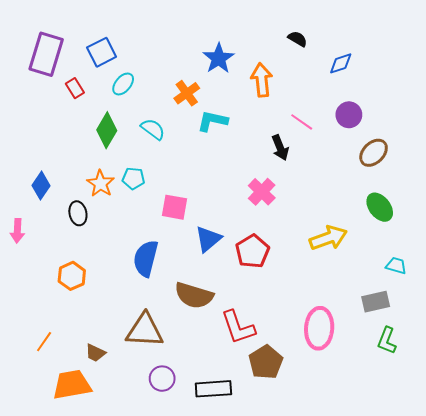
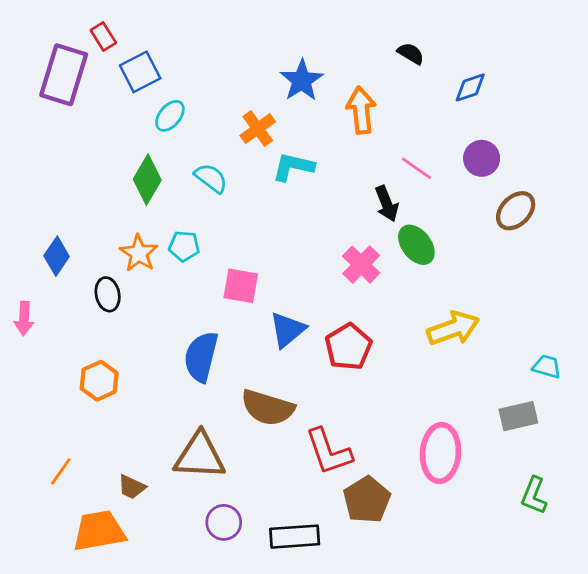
red rectangle: (75, 88) -> (103, 37), moved
green ellipse: (380, 207) -> (416, 245), moved
green L-shape: (387, 341) -> (534, 495), moved

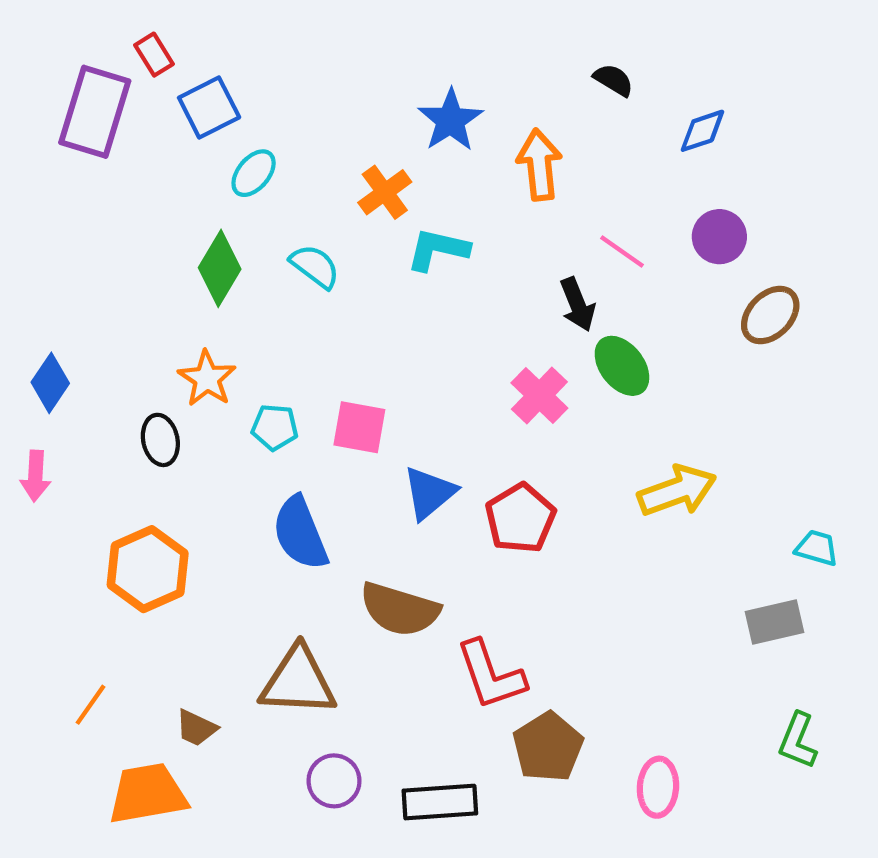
cyan pentagon: (184, 246) -> (275, 427), moved
blue diamond: (57, 256) -> (50, 383), moved
blue semicircle: (201, 357) -> (300, 533), turned -36
orange hexagon: (99, 381) -> (148, 569), size x1.4
pink ellipse: (440, 453) -> (658, 787), moved, size x0.7

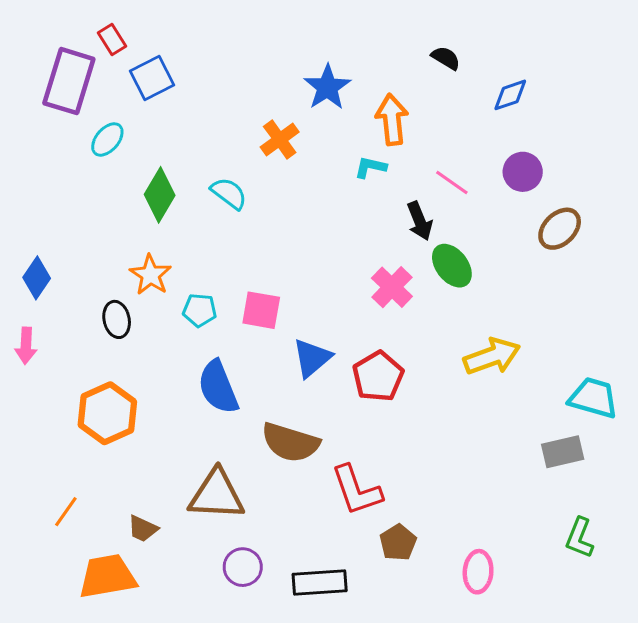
cyan ellipse: (254, 173) -> (107, 139), moved
cyan L-shape: (438, 249) -> (370, 167), moved, size x0.7
cyan trapezoid: (817, 548) -> (593, 398), size x1.6
brown pentagon: (548, 747) -> (398, 542), size x0.7

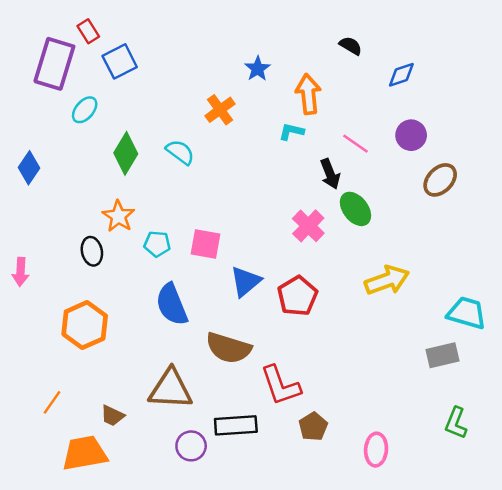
blue star: (327, 87) -> (258, 69), size x0.7
blue diamond: (37, 278) -> (29, 168), moved
black rectangle: (320, 582) -> (236, 425), moved

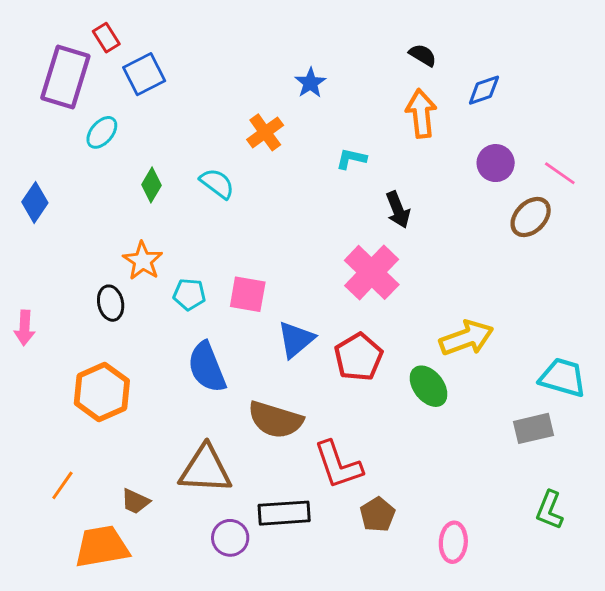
orange arrow: (308, 94) -> (421, 113), moved
pink line: (355, 144) -> (560, 173), moved
green diamond: (126, 153) -> (151, 185), size x0.7
green ellipse: (355, 209) -> (429, 386), moved
pink cross: (308, 226) -> (372, 272), size x1.4

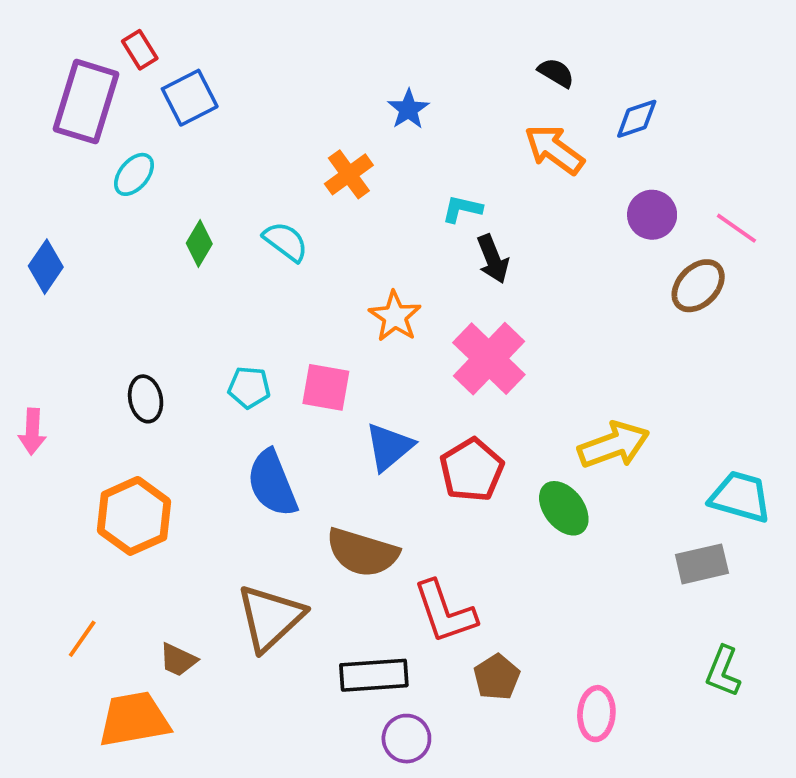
orange arrow: (421, 113) -> (554, 149), turned -48
black arrow: (398, 210) -> (493, 259), moved
orange star: (143, 261) -> (395, 316), moved
brown triangle: (205, 469) -> (270, 618), turned -46
purple circle: (230, 538) -> (406, 739), moved

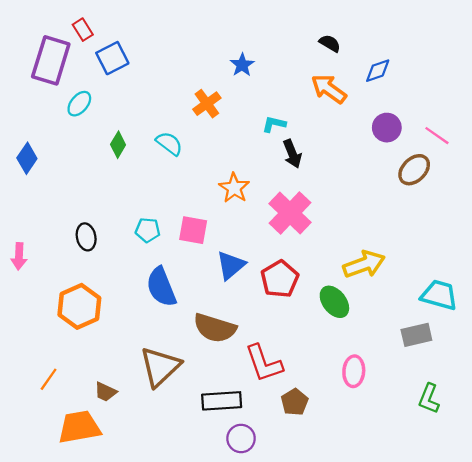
pink ellipse: (596, 714) -> (354, 371), moved

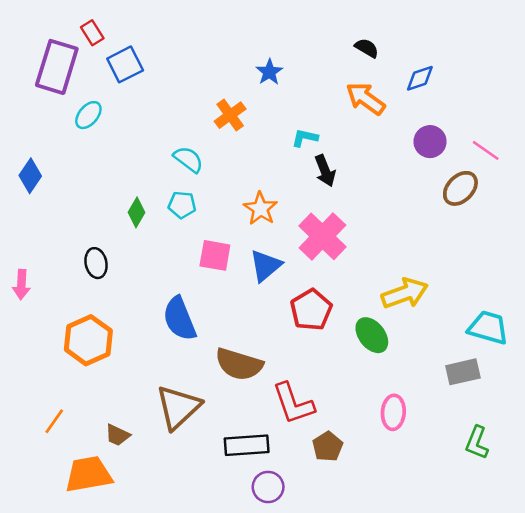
green diamond: (118, 145) -> (136, 212), moved
cyan pentagon: (148, 230) -> (182, 205), moved
blue triangle: (231, 265) -> (266, 266), moved

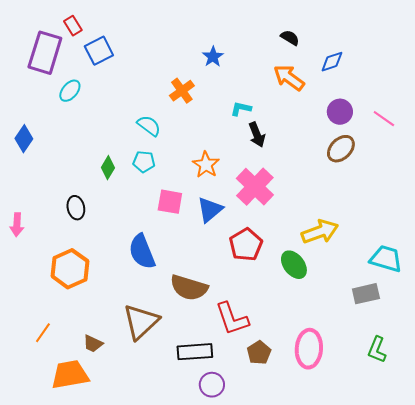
brown ellipse: (460, 188) -> (341, 149), moved
pink ellipse: (393, 412) -> (309, 349), moved, size x1.4

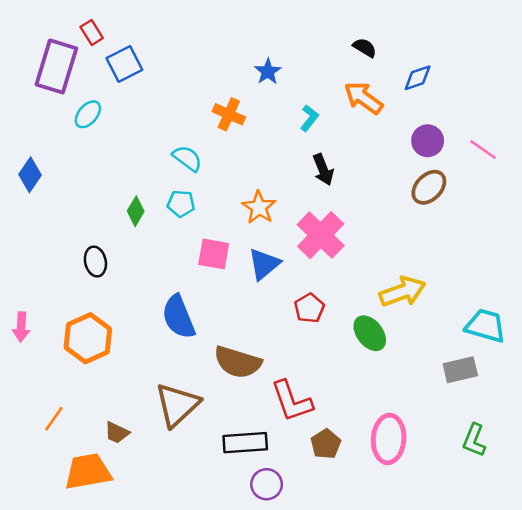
orange cross: (182, 91) -> (229, 114), turned -30
cyan L-shape: (241, 109) -> (309, 118), moved, turned 115
pink arrow: (17, 225) -> (21, 327), moved
red pentagon: (246, 245) -> (309, 308), size x0.7

